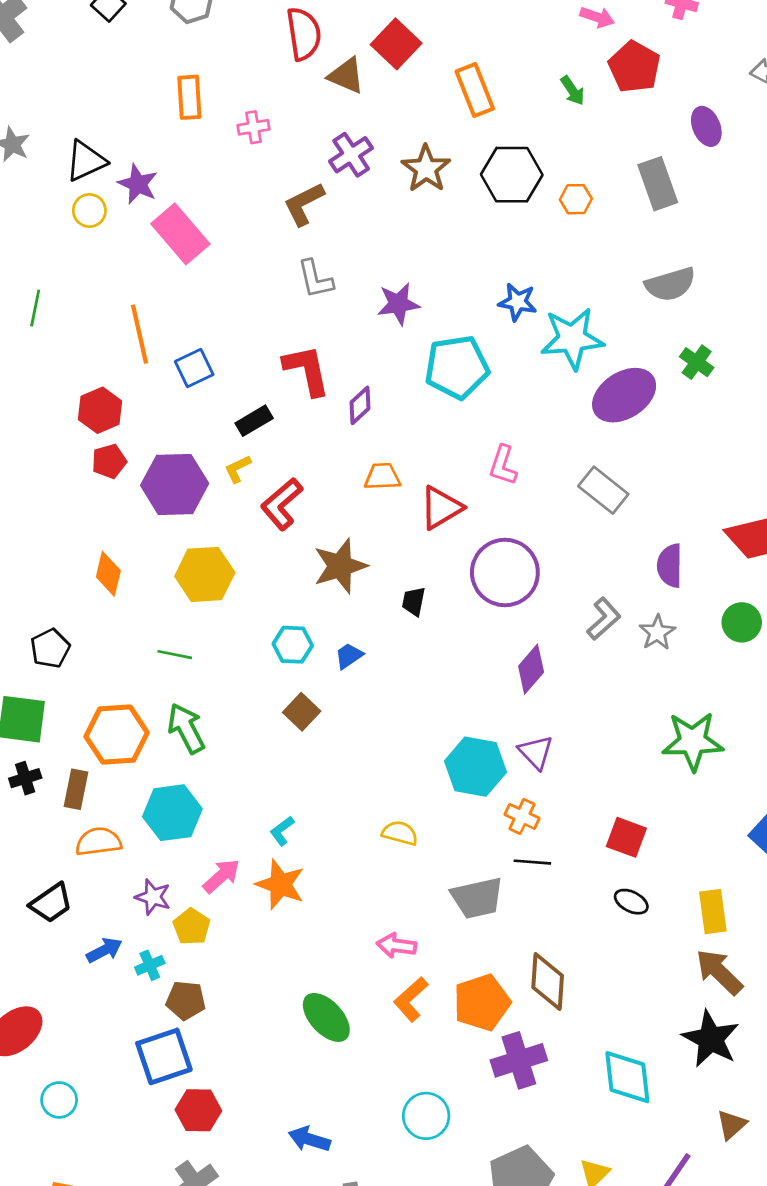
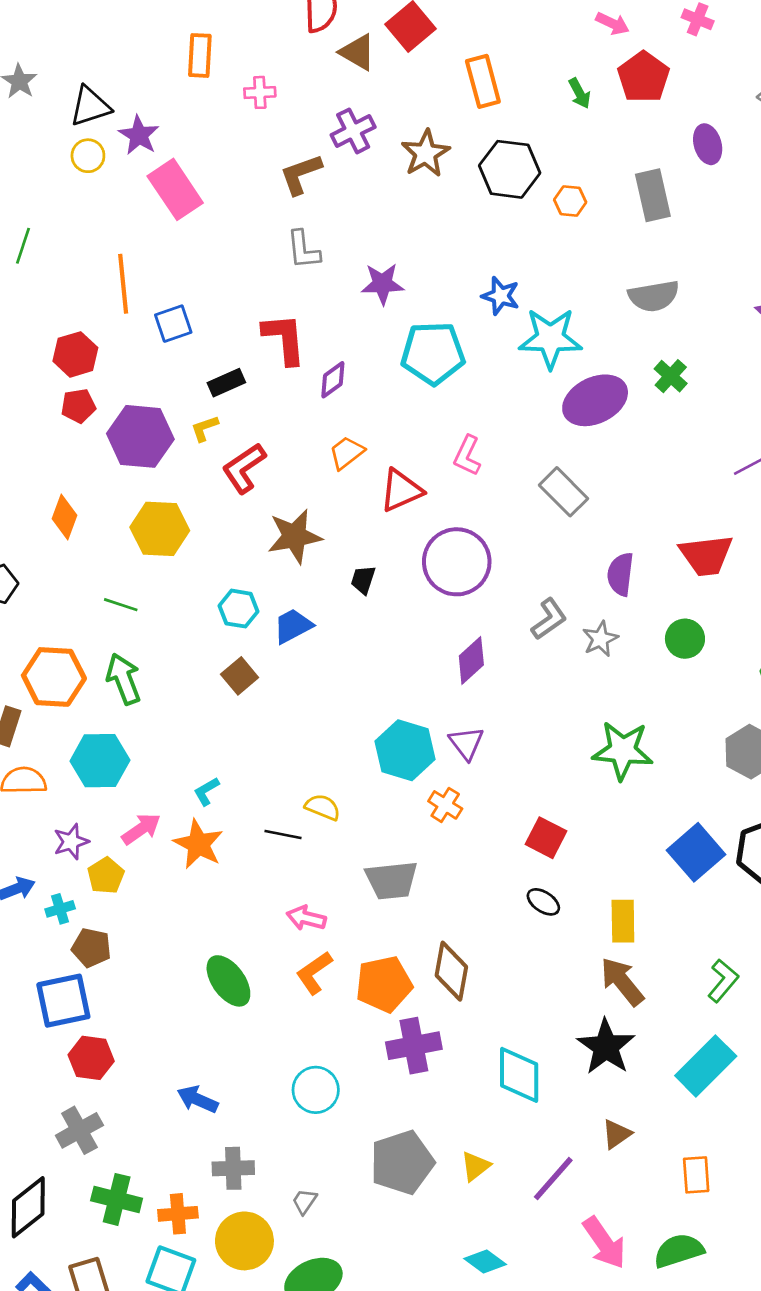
orange trapezoid: (382, 477) -> (347, 453), turned -42
blue trapezoid: (349, 656) -> (293, 626), size x1.4
black line: (532, 862) -> (283, 834), moved
purple star: (153, 897) -> (71, 842), turned 30

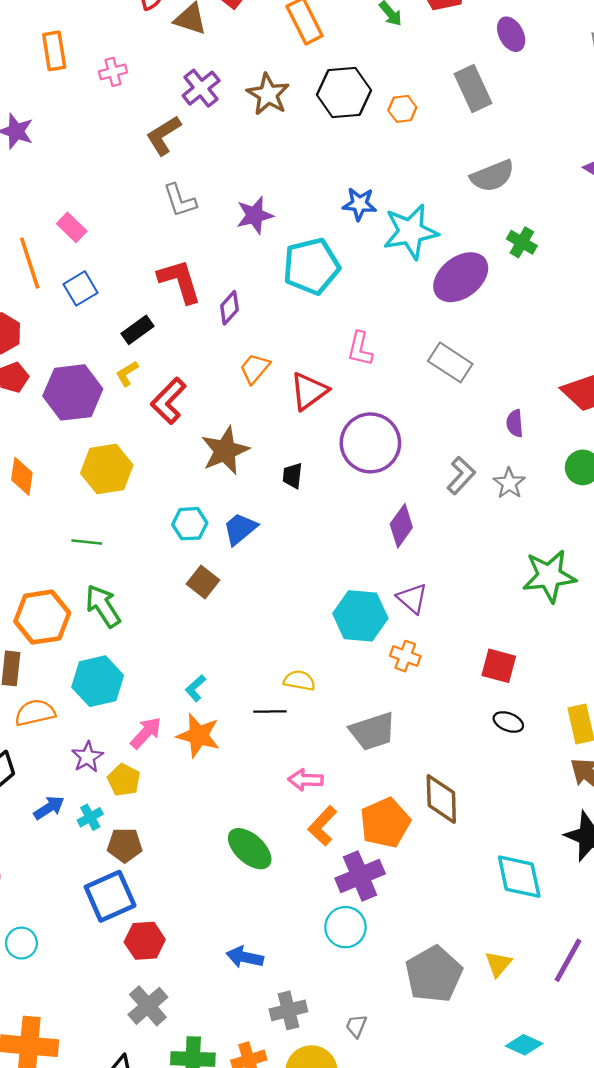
pink rectangle: (175, 189) -> (72, 227), moved, size x0.6
purple semicircle: (620, 574) -> (515, 423), size x0.7
purple cross: (414, 1046) -> (360, 876), moved

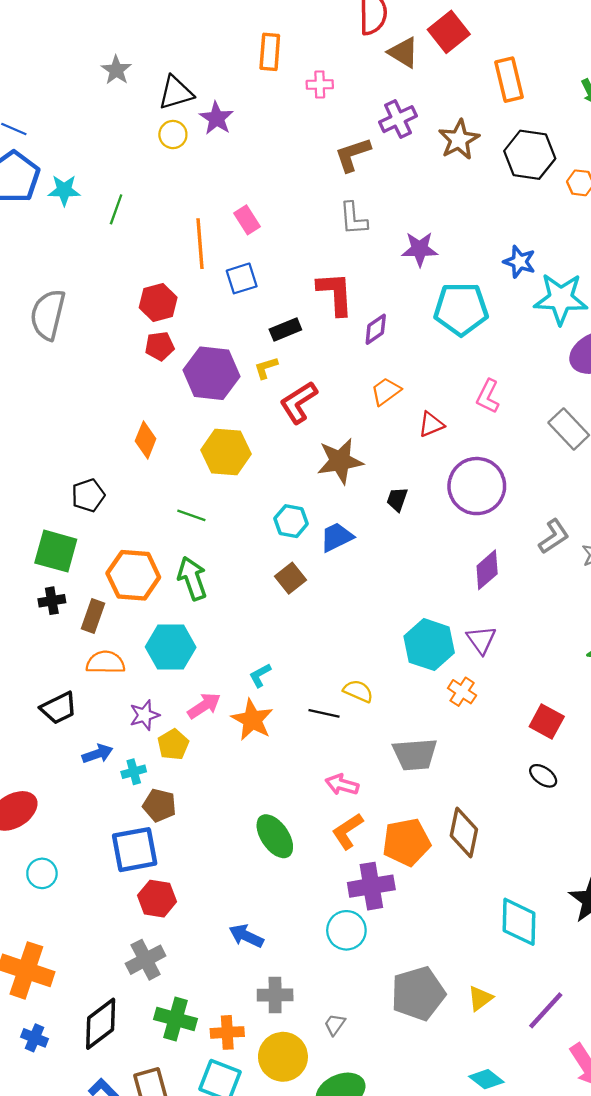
red triangle: (309, 391) -> (431, 424), size x0.7

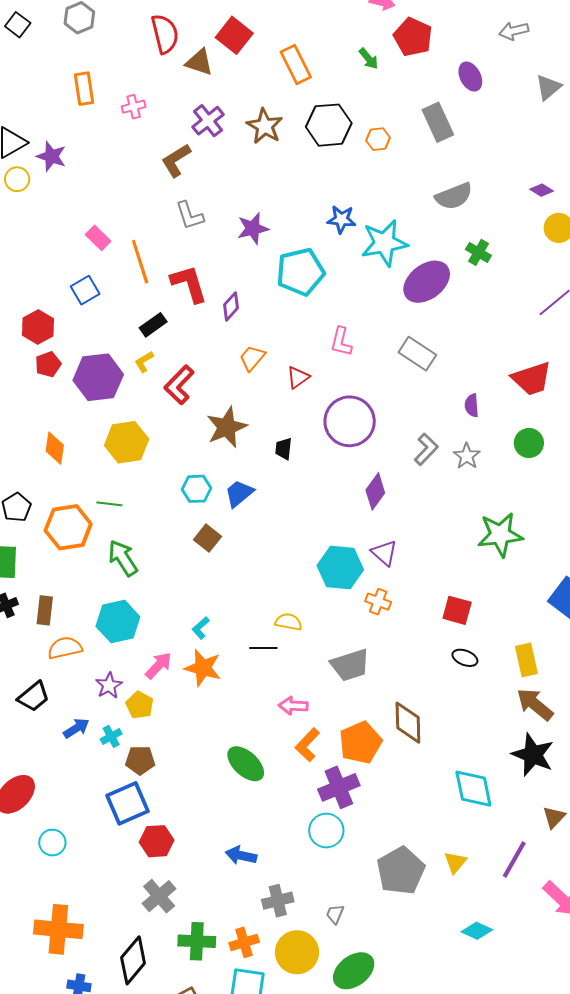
orange line: (200, 244) -> (140, 262), moved
blue square: (242, 278) -> (85, 290), moved
orange hexagon: (133, 575) -> (68, 527), moved

